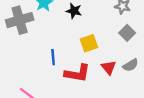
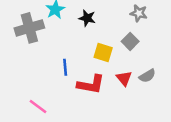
gray square: (127, 33) -> (130, 41), moved
yellow square: (89, 43) -> (103, 53), turned 36

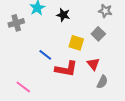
gray cross: (29, 28) -> (16, 23), size x0.7
blue line: (65, 67) -> (45, 55), turned -48
gray semicircle: (147, 76) -> (102, 82), moved, turned -32

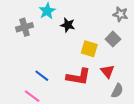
black star: (63, 15) -> (68, 25), moved
blue line: (45, 55) -> (42, 76), moved

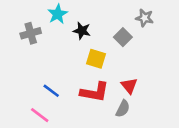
gray square: (113, 39) -> (123, 37), moved
yellow square: (89, 49) -> (96, 59), moved
gray semicircle: (117, 91) -> (123, 109), moved

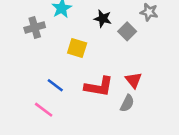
black star: (82, 31) -> (103, 19), moved
yellow square: (96, 59) -> (77, 48), moved

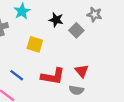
gray semicircle: (127, 103) -> (76, 90), turned 72

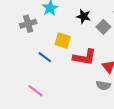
blue line: (17, 75) -> (45, 57), moved
red L-shape: (53, 76) -> (85, 57), moved

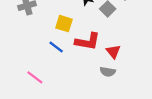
blue line: (45, 57) -> (56, 47), moved

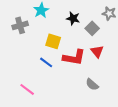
red triangle: (113, 52) -> (97, 51), moved
gray semicircle: (108, 72) -> (92, 84), turned 32

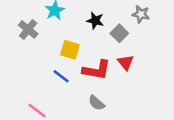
gray cross: (20, 25) -> (28, 29), turned -35
gray semicircle: (92, 84) -> (97, 103), moved

